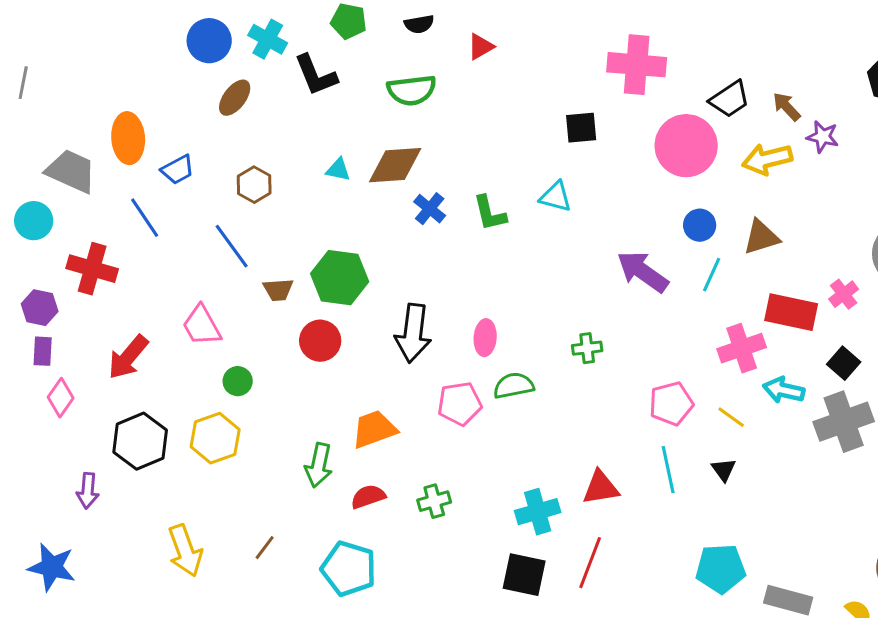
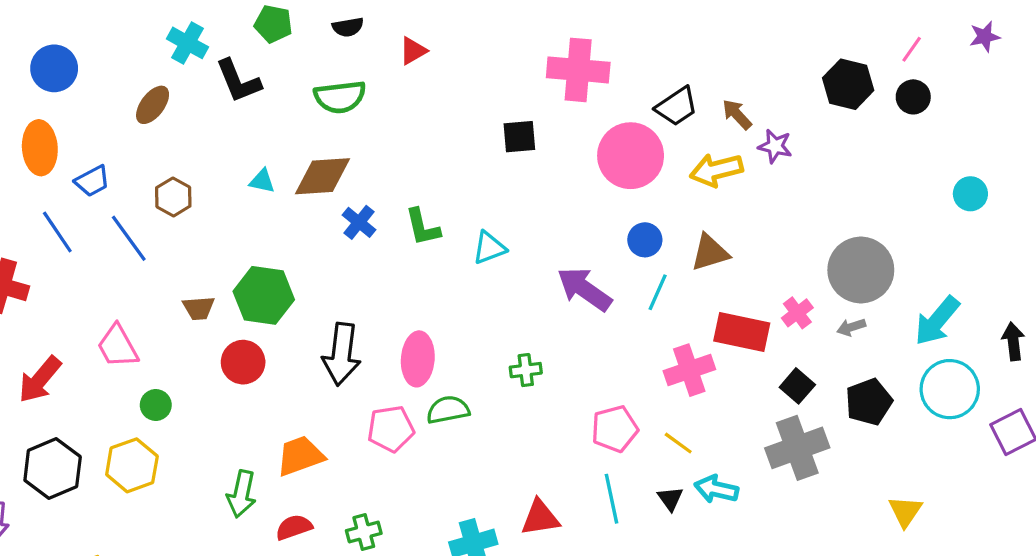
blue circle: (209, 41) -> (54, 68), moved
cyan triangle: (556, 197) -> (489, 248), moved, turned -36
blue line: (232, 246) -> (129, 238), moved
pink ellipse: (485, 338) -> (418, 359), size x1.4
cyan arrow: (784, 390) -> (716, 489), moved

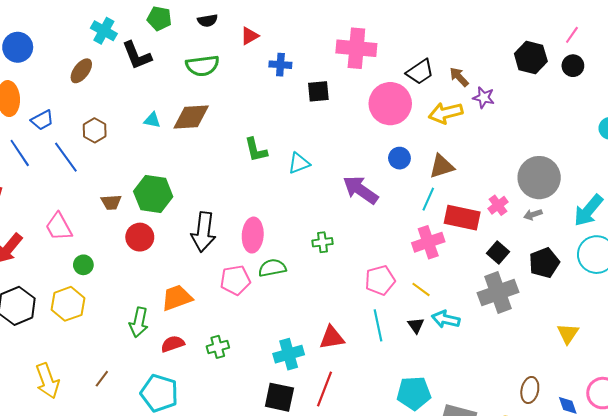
blue cross: (359, 222) -> (280, 65), moved, turned -35
cyan line: (658, 292) -> (428, 199), moved

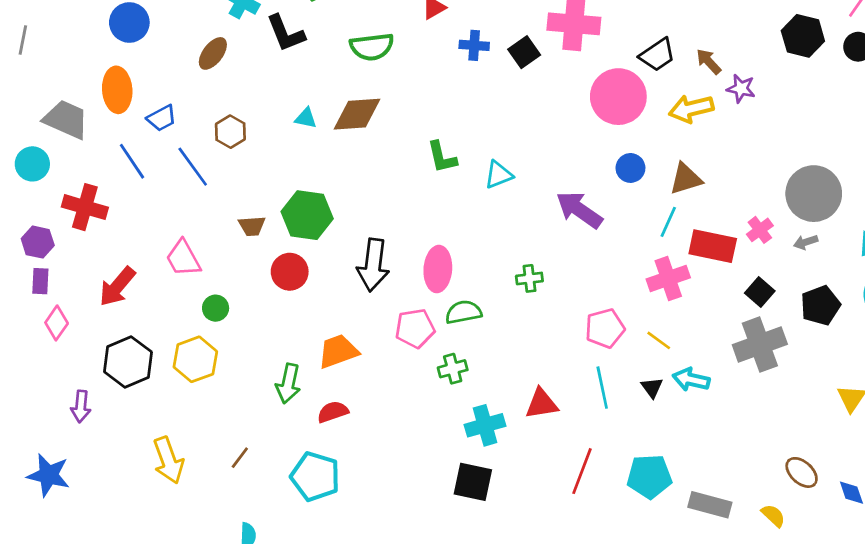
black square: (318, 91) -> (524, 52), moved, turned -30
green cross: (218, 347) -> (453, 369), moved
red line: (325, 389) -> (582, 471), moved
brown ellipse: (530, 390) -> (802, 472), turned -60

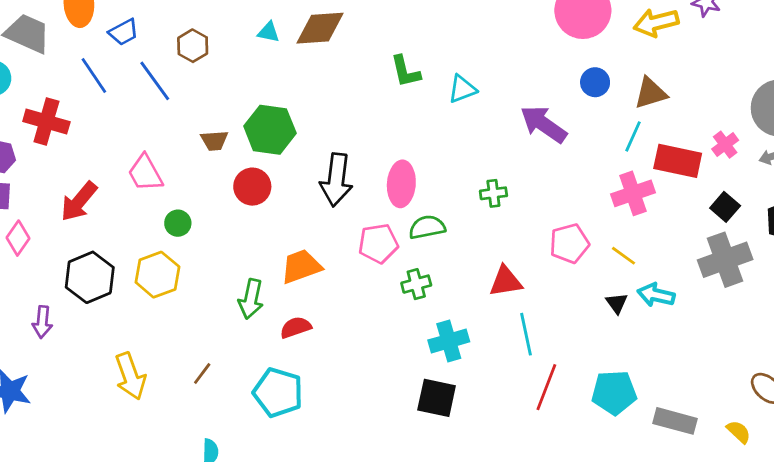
cyan line: (602, 388) -> (526, 334), moved
red triangle: (542, 404) -> (506, 281), moved

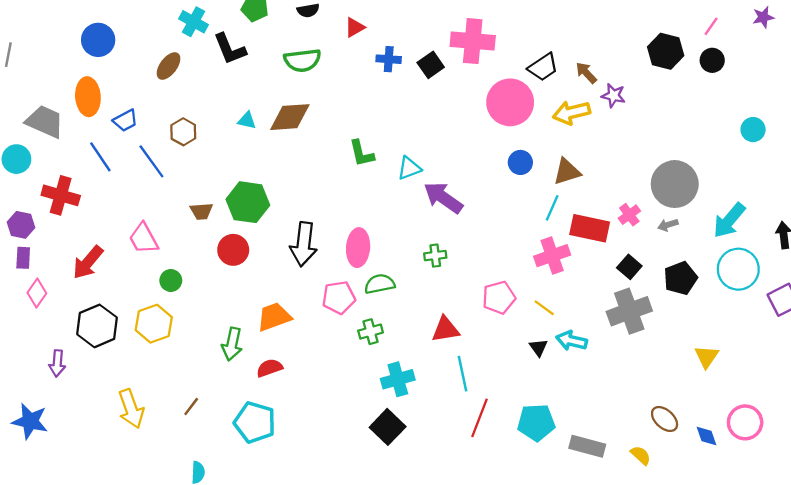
purple arrow: (544, 124) -> (443, 198), moved
black square: (437, 398) -> (388, 427), turned 32

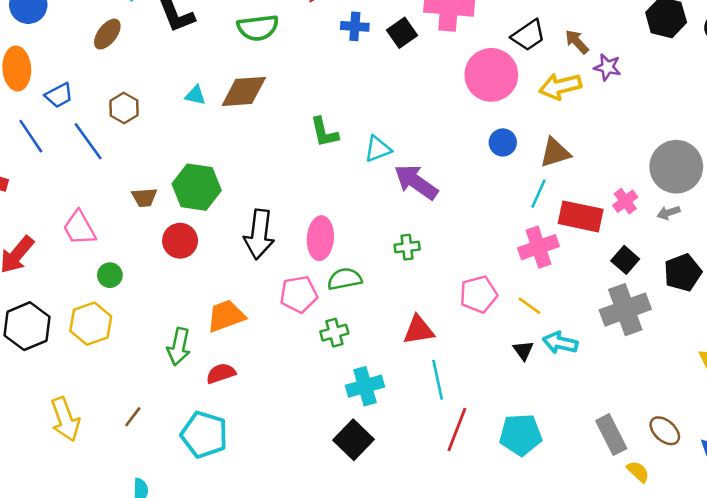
gray rectangle: (587, 446) -> (611, 435), moved, turned 48

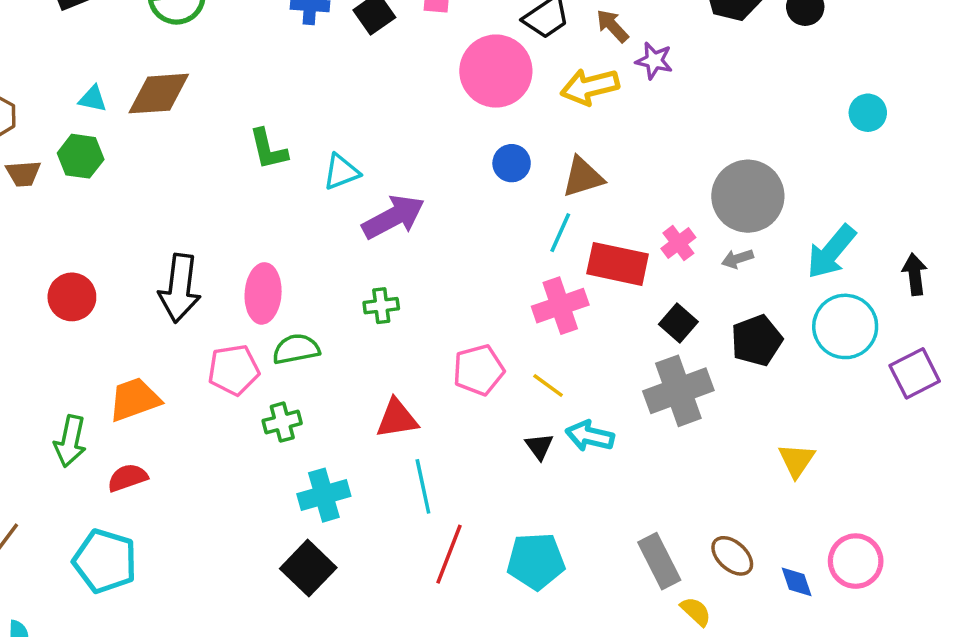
purple arrow: (416, 182) -> (393, 217), turned 117
green hexagon: (197, 187) -> (81, 156), moved, size x0.7
brown trapezoid: (144, 197) -> (23, 174), moved

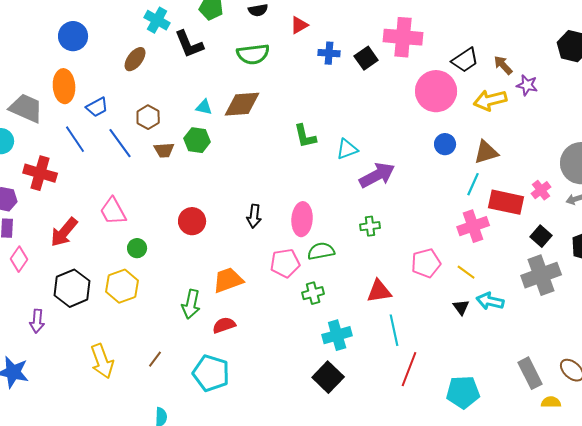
black arrow: (180, 288) -> (254, 216), size x0.6
cyan pentagon: (536, 561) -> (463, 392), moved
yellow semicircle: (696, 611) -> (551, 402), turned -42

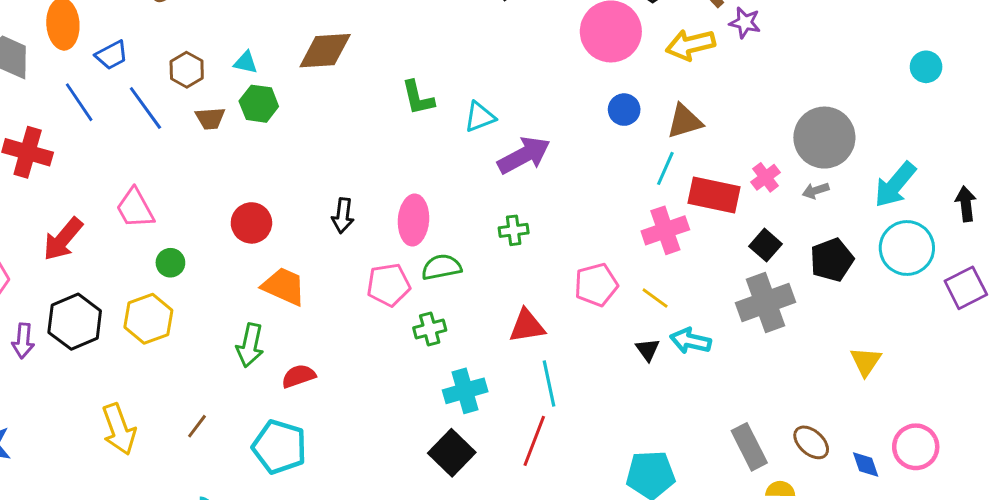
cyan triangle: (204, 107) -> (246, 62), moved
orange trapezoid: (228, 280) -> (284, 286), moved, turned 44
purple arrow: (37, 321) -> (23, 341), moved
red line: (409, 369) -> (534, 441), moved

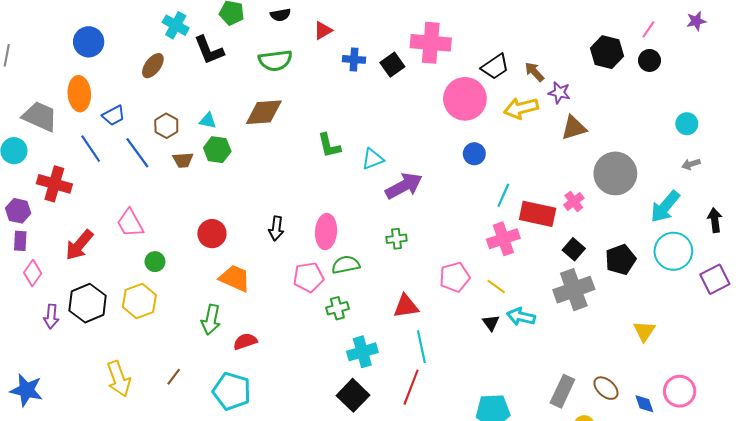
brown triangle: (684, 121) -> (574, 128), moved
gray arrow: (816, 191) -> (691, 164), moved
gray rectangle: (749, 447) -> (562, 391), turned 52

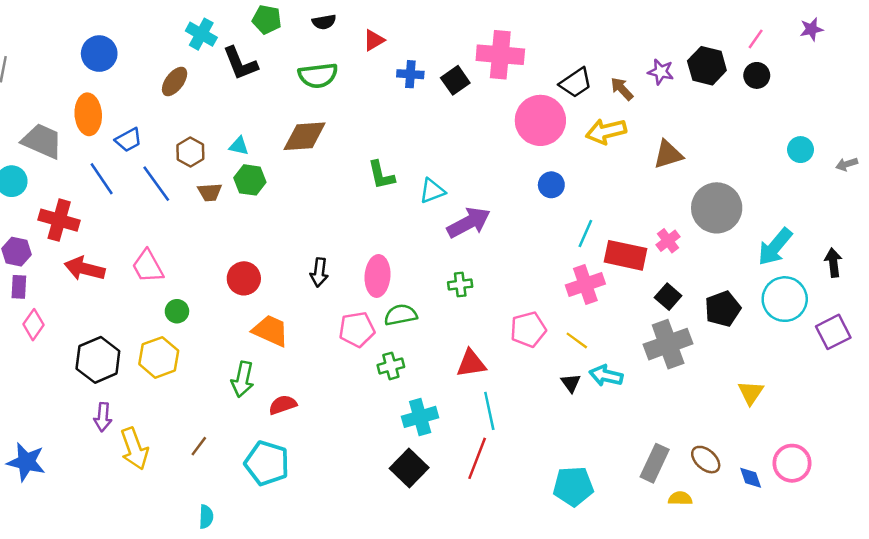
purple star: (559, 93) -> (661, 72), moved
gray arrow: (691, 164) -> (847, 164), moved
red arrow: (79, 245) -> (85, 269), moved, turned 64
purple arrow: (51, 317) -> (103, 417), moved

